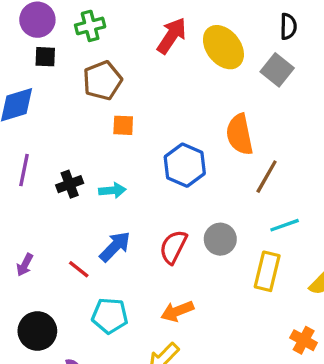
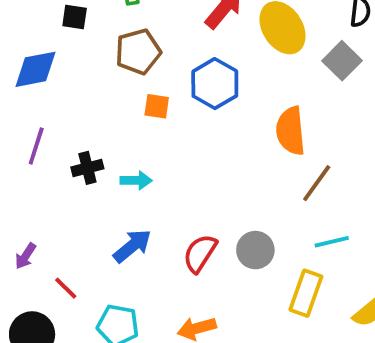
blue hexagon: (185, 165) -> (215, 84), moved
red line: (79, 269) -> (66, 288), moved

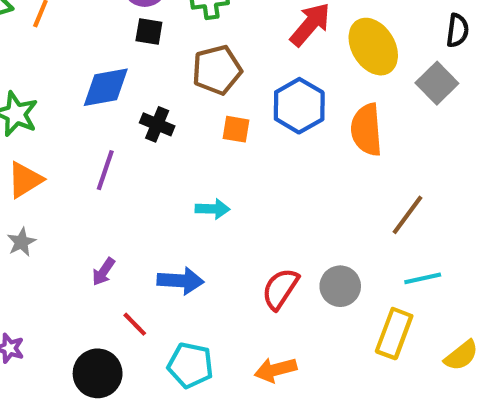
orange semicircle: (291, 131) -> (367, 130), moved
black cross: (87, 168) -> (157, 124), moved, turned 36
blue arrow: (132, 246) -> (181, 281), moved, turned 42
purple arrow: (25, 256) -> (103, 272), moved

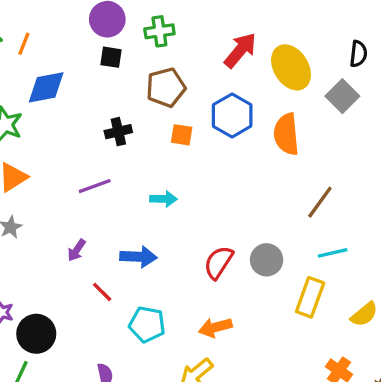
blue diamond: (106, 87) -> (46, 87), moved
black cross: (157, 124) -> (118, 132), turned -35
purple line: (105, 170) -> (95, 186), moved, turned 52
black circle: (98, 373) -> (36, 334), moved

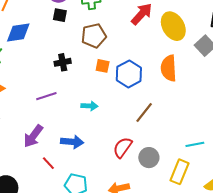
blue hexagon: (232, 115) -> (129, 74), moved
brown line: (320, 202) -> (144, 113), moved
purple arrow: (77, 250) -> (33, 136), size x1.6
gray circle: (267, 260) -> (149, 158), moved

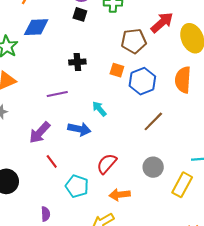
brown pentagon: (94, 36) -> (134, 41), moved
cyan arrow: (89, 106) -> (99, 109), turned -140
blue arrow: (72, 142) -> (79, 129), moved
red semicircle: (123, 147) -> (107, 164), moved

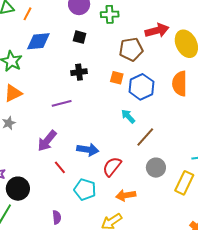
black square: (80, 14) -> (80, 37), moved
red arrow: (162, 23) -> (157, 30), turned 30
cyan arrow: (99, 109) -> (128, 116), moved
brown line: (153, 121) -> (145, 137), moved
blue arrow: (79, 129) -> (88, 150), moved

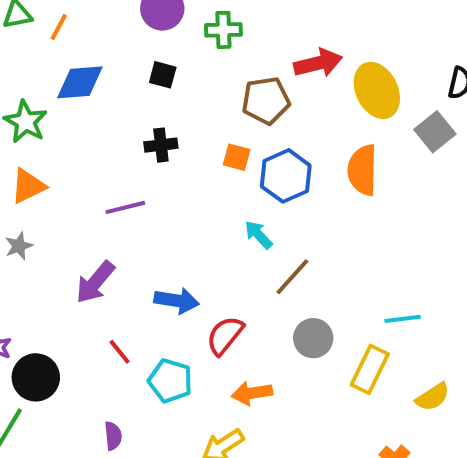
red line: (60, 167) -> (120, 352), moved

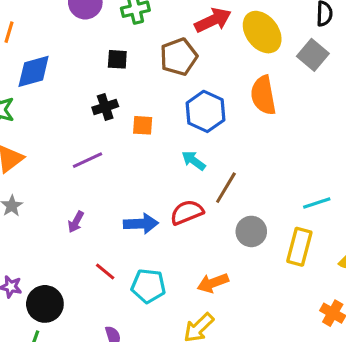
black square: (163, 75) -> (117, 59), moved
orange square: (237, 157) -> (143, 125), moved
purple arrow: (95, 282) -> (76, 222), size x0.6
red semicircle: (225, 335) -> (187, 212), moved, turned 40

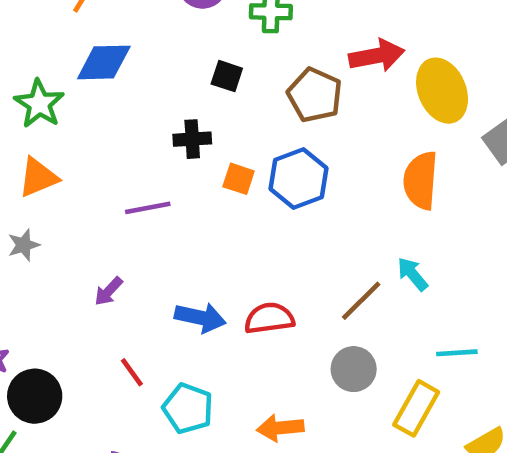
brown pentagon: (179, 57) -> (315, 95), turned 30
blue hexagon: (206, 111) -> (299, 179), moved
cyan arrow: (194, 161) -> (413, 274), moved
brown line: (226, 188) -> (361, 301), moved

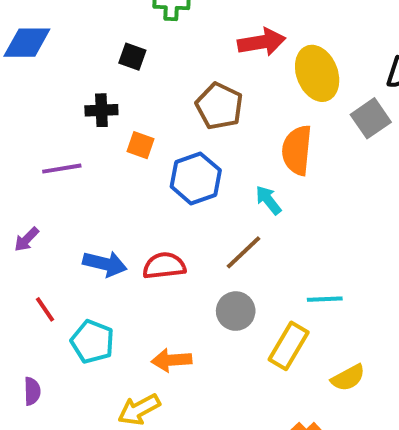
brown pentagon: (315, 95) -> (219, 106), moved
blue hexagon: (299, 179) -> (196, 178), moved
cyan arrow: (413, 274) -> (268, 200), moved

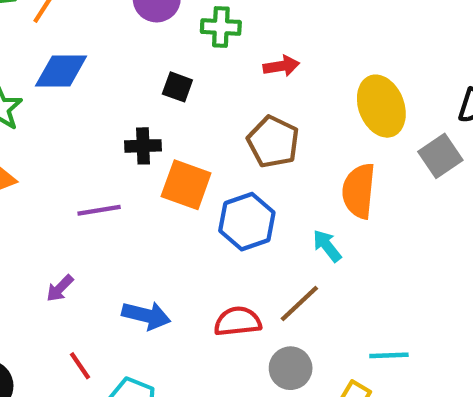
red arrow: (262, 42) -> (281, 66), moved, size x0.7
orange square: (140, 145) -> (186, 185), size x1.6
red semicircle: (164, 266) -> (238, 321), moved

